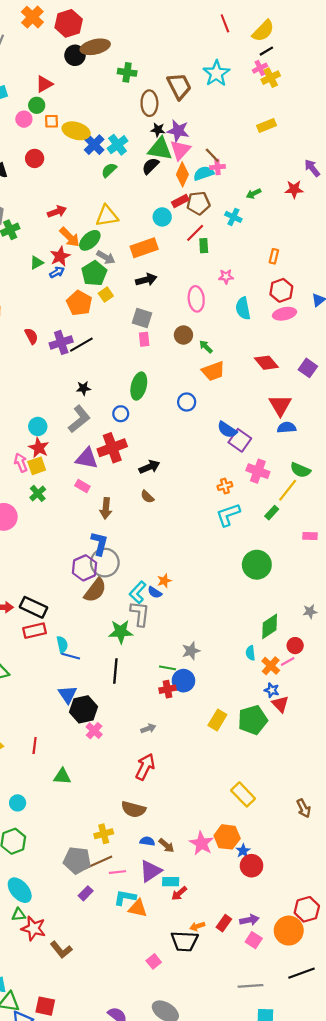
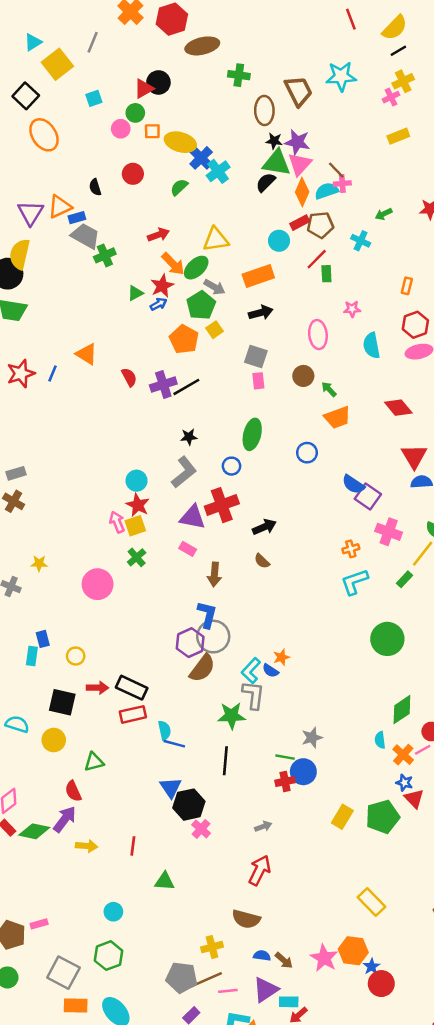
black circle: (75, 55) -> (158, 82), moved
pink cross: (260, 68) -> (391, 97), moved
cyan star: (216, 73) -> (341, 76), turned 30
cyan cross: (118, 145) -> (218, 171), moved
green semicircle: (109, 170) -> (179, 187), moved

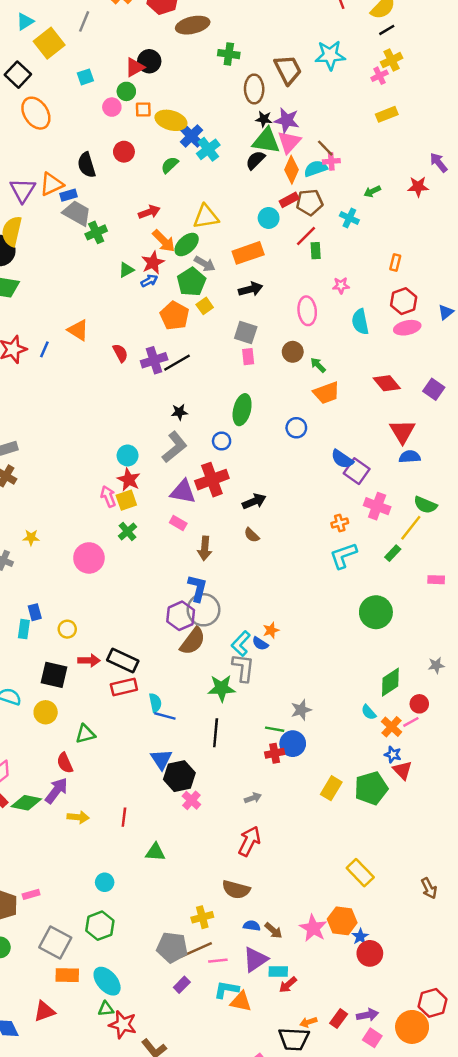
black semicircle: (95, 187) -> (87, 165), size x1.5
cyan semicircle: (380, 740) -> (369, 712), turned -35

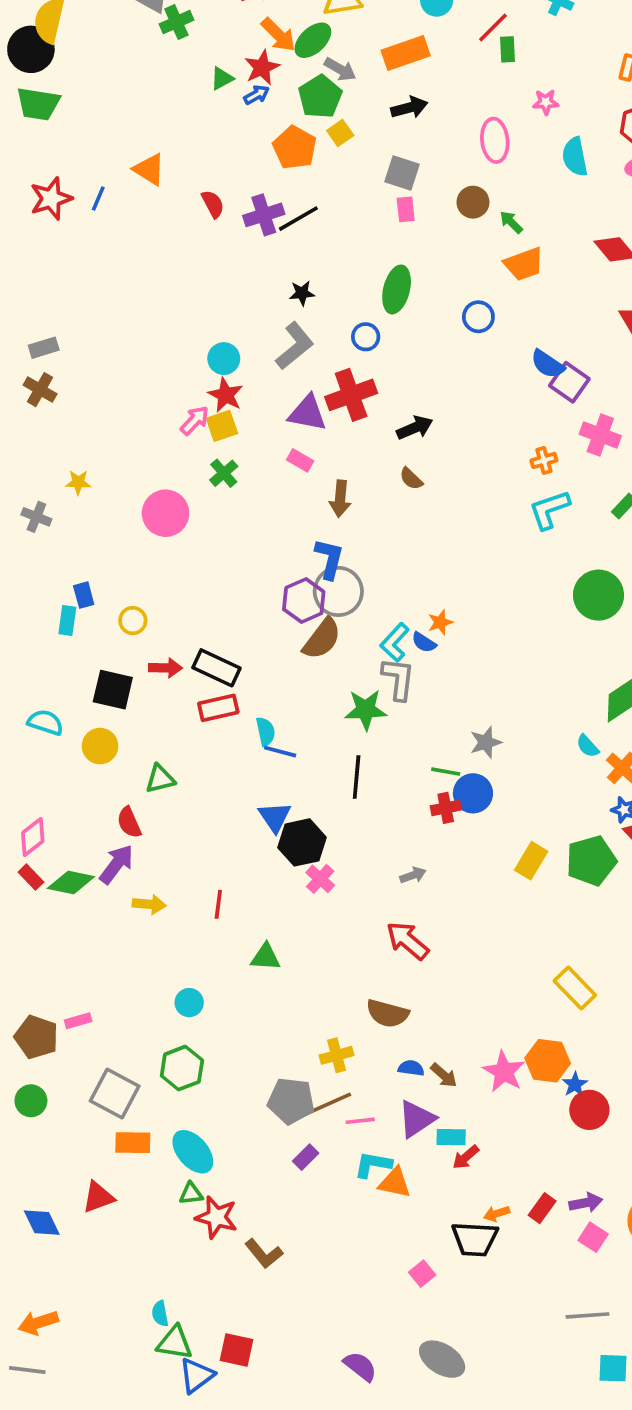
pink arrow: (108, 496) -> (195, 420), turned 65
red arrow: (249, 841) -> (407, 941), turned -76

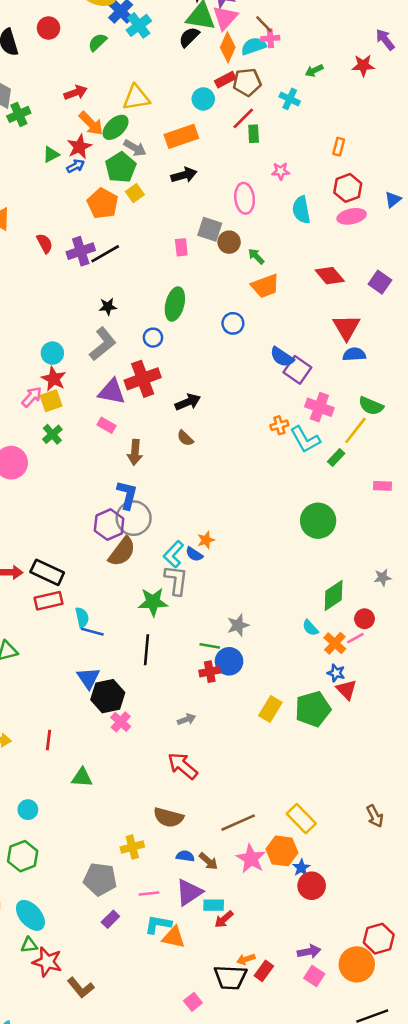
gray square: (402, 173) -> (210, 229), moved
cyan L-shape: (549, 510) -> (305, 439), moved, turned -100
yellow rectangle: (575, 988) -> (301, 819), moved
brown line: (327, 1104) -> (238, 823), moved
red rectangle: (542, 1208) -> (264, 971), moved

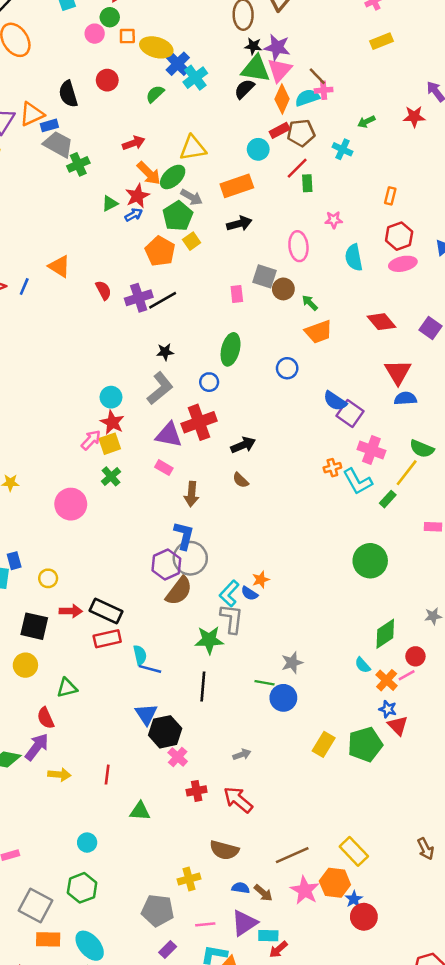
red cross: (210, 672) -> (197, 791), moved

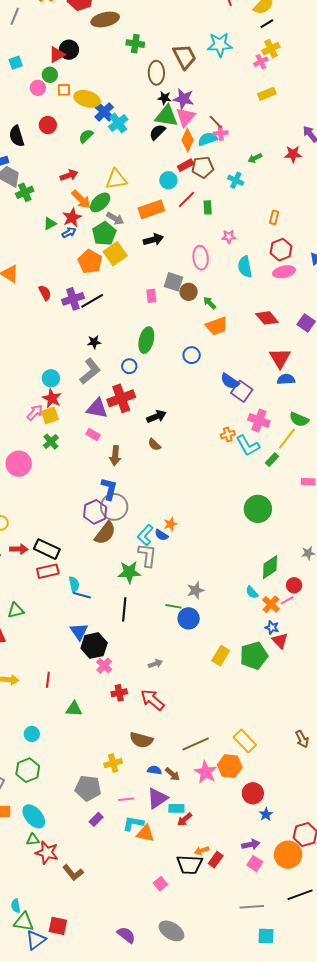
red line: (297, 168) -> (187, 199), moved
yellow square: (192, 241) -> (115, 254), size x1.6
blue star: (354, 899) -> (266, 814), moved

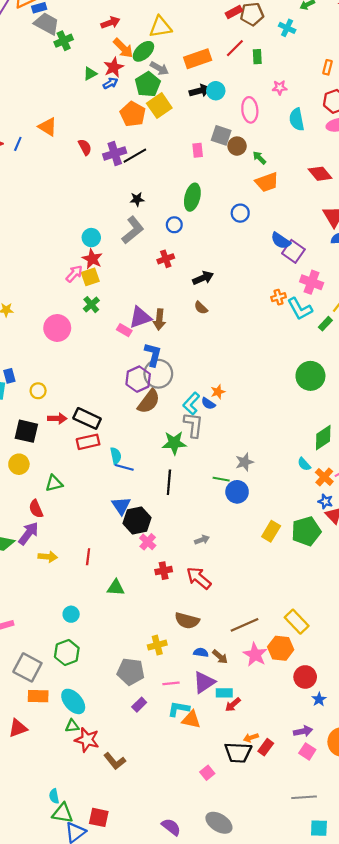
cyan circle: (168, 180) -> (216, 91), moved
red cross: (121, 398) -> (166, 259), size x0.6
purple triangle: (97, 408) -> (140, 317), moved, turned -30
pink rectangle: (93, 435) -> (124, 330), moved

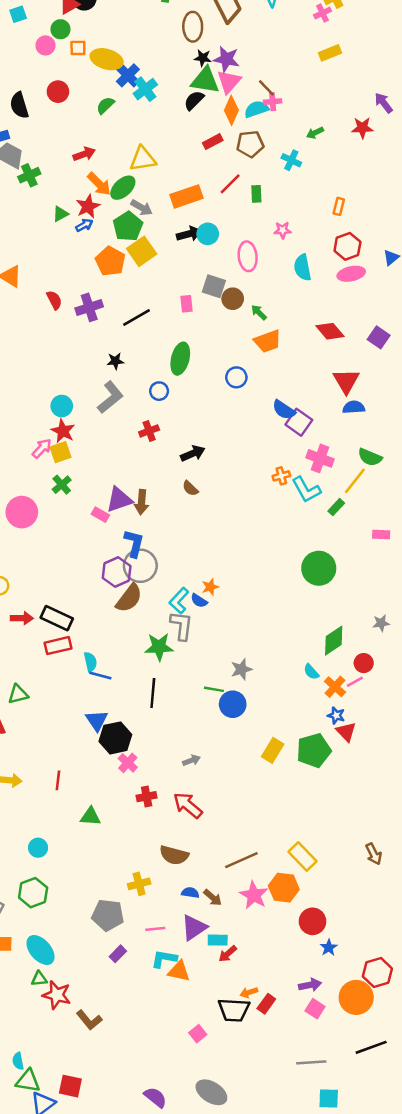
red rectangle: (234, 12) -> (213, 142), moved
black line: (135, 156) -> (137, 317), moved

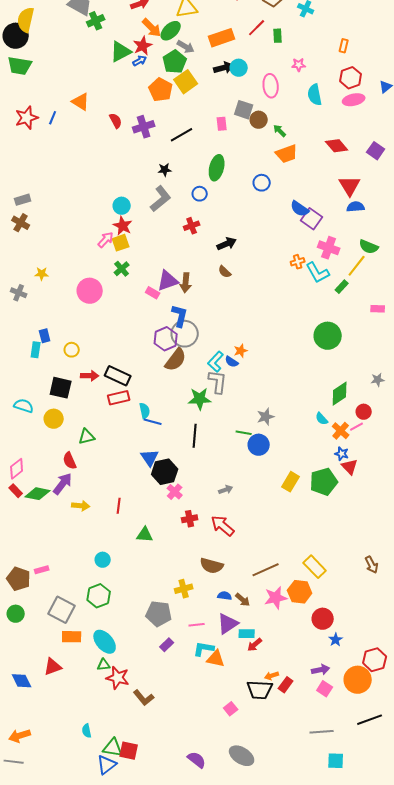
green triangle: (60, 214) -> (121, 52), size x1.6
pink star: (254, 895) -> (276, 598), turned 30
green triangle: (28, 1081) -> (113, 748), moved

